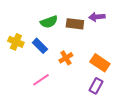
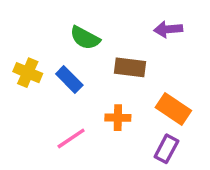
green semicircle: (49, 22) -> (85, 38), turned 48
brown rectangle: (75, 24) -> (130, 67), moved
orange cross: (66, 58) -> (118, 118), moved, turned 32

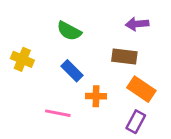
brown rectangle: (130, 67) -> (124, 57), moved
blue rectangle: (69, 80) -> (72, 71), moved
pink line: (71, 138) -> (58, 113), turned 45

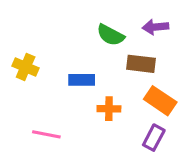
green semicircle: (69, 31) -> (111, 35), moved
blue rectangle: (72, 71) -> (82, 80), turned -45
pink line: (58, 113) -> (46, 134), moved

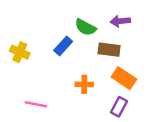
blue rectangle: (82, 80) -> (63, 46), moved, turned -48

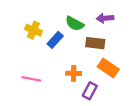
yellow cross: (20, 52) -> (33, 30), moved
pink line: (36, 104) -> (31, 79), moved
purple rectangle: (119, 107) -> (90, 91), moved

